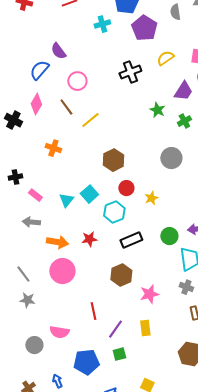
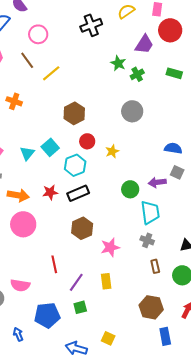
green cross: (184, 121) -> (137, 74), moved
black rectangle: (131, 240) -> (78, 193), moved

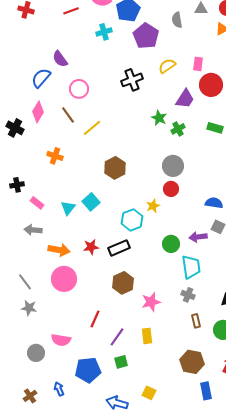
red circle: (87, 141) -> (171, 189), moved
cyan hexagon: (75, 165) -> (132, 220), moved
red line: (54, 264) -> (95, 319), turned 36

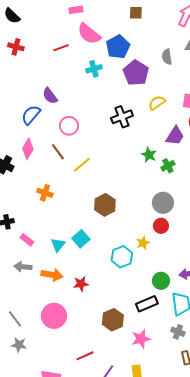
black rectangle: (119, 248) -> (147, 304), moved
orange arrow: (59, 250) -> (52, 275), moved
red line: (95, 319) -> (85, 356), turned 42

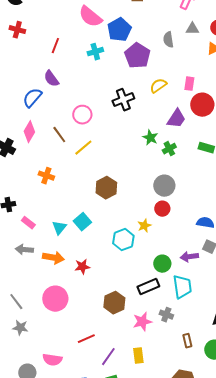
red line: (61, 48) -> (55, 46), moved, turned -49
pink circle: (69, 126) -> (82, 115), moved
gray cross: (178, 332) -> (166, 315), moved

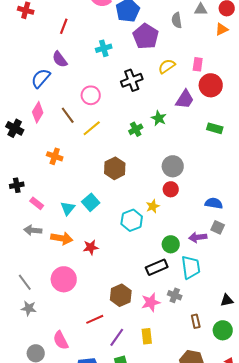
cyan cross: (95, 52) -> (104, 48), moved
green cross: (169, 149) -> (136, 129), moved
brown hexagon: (114, 303) -> (121, 295), moved
pink semicircle: (52, 360) -> (61, 340), turned 54

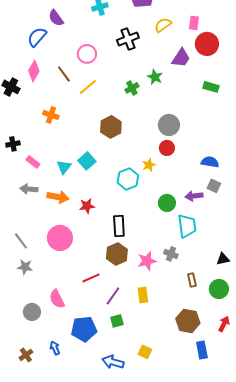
black rectangle: (157, 267) -> (119, 226), moved, turned -70

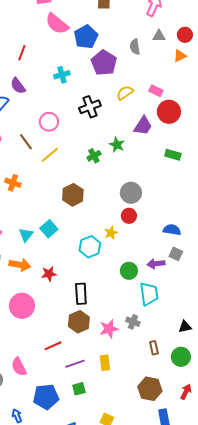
pink rectangle: (194, 23) -> (156, 91), turned -72
purple line: (113, 296) -> (75, 364), turned 36

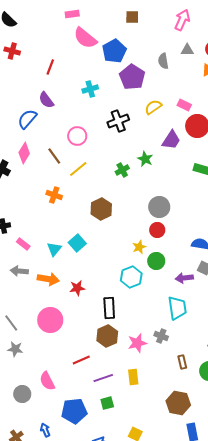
orange cross: (13, 183) -> (54, 195), moved
cyan hexagon: (90, 247) -> (131, 277), moved
green circle: (129, 271) -> (156, 261), moved

